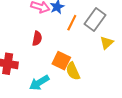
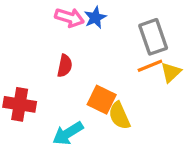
gray rectangle: (95, 20) -> (153, 37), turned -55
orange line: (72, 23) -> (150, 66), moved, turned 42

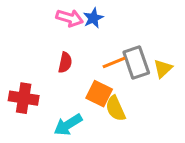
gray rectangle: (153, 37) -> (136, 63), moved
orange line: (150, 66) -> (114, 63), moved

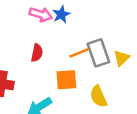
orange square: (99, 94) -> (66, 80), turned -30
yellow semicircle: (115, 108) -> (98, 96), moved

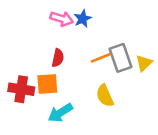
orange square: (66, 80) -> (47, 84), moved
yellow semicircle: (98, 96) -> (105, 96), moved

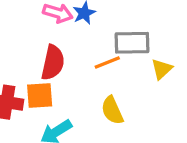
red semicircle: (58, 58) -> (53, 63), size x1.5
gray rectangle: (120, 58) -> (132, 43), moved, turned -72

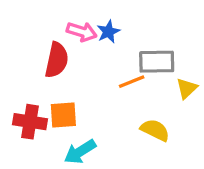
red semicircle: (53, 63) -> (57, 60), moved
yellow semicircle: (112, 110) -> (155, 130), moved, turned 140

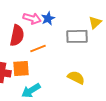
orange line: (132, 82) -> (38, 48), moved
yellow triangle: (187, 88) -> (95, 22), moved

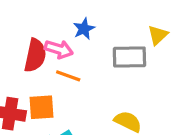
pink arrow: (32, 18) -> (59, 49), moved
orange line: (38, 48) -> (68, 76), turned 42

